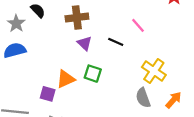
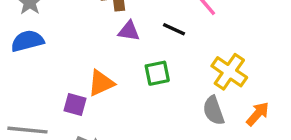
purple triangle: (85, 43) -> (129, 31), turned -35
green square: (93, 74) -> (157, 73), moved, turned -30

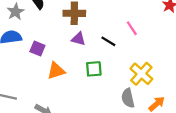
purple square: (75, 104) -> (37, 48), moved

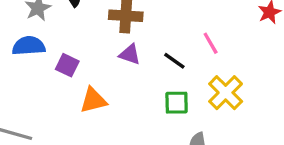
green square: (94, 69) -> (177, 103), moved
yellow cross: (141, 74) -> (226, 93), moved

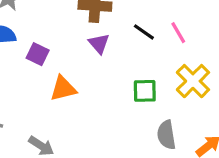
purple triangle: (130, 54) -> (99, 44), turned 30
black line: (174, 61) -> (144, 32), moved

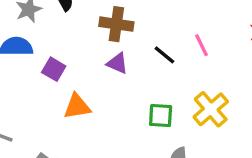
pink line: (178, 33) -> (202, 45), moved
purple triangle: (99, 44) -> (117, 63), turned -30

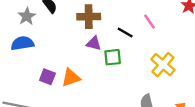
purple square: (54, 69) -> (47, 77), moved
green square: (161, 115) -> (113, 57), moved

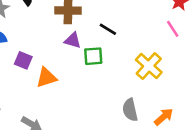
pink line: (149, 22) -> (173, 29), moved
purple square: (47, 77) -> (23, 60), moved

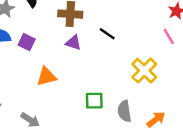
green square: (93, 56) -> (94, 101), moved
purple square: (23, 60) -> (27, 42), moved

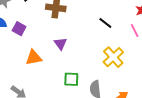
black line: (107, 34) -> (105, 23), moved
purple triangle: (73, 43) -> (61, 44), moved, turned 32

